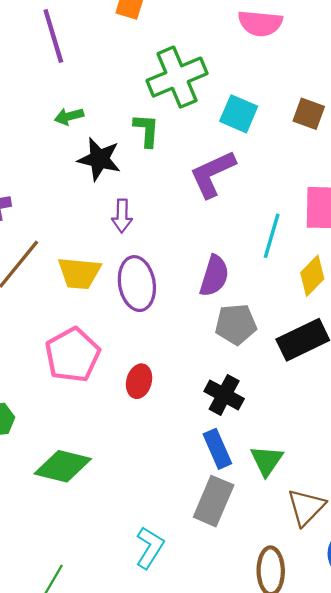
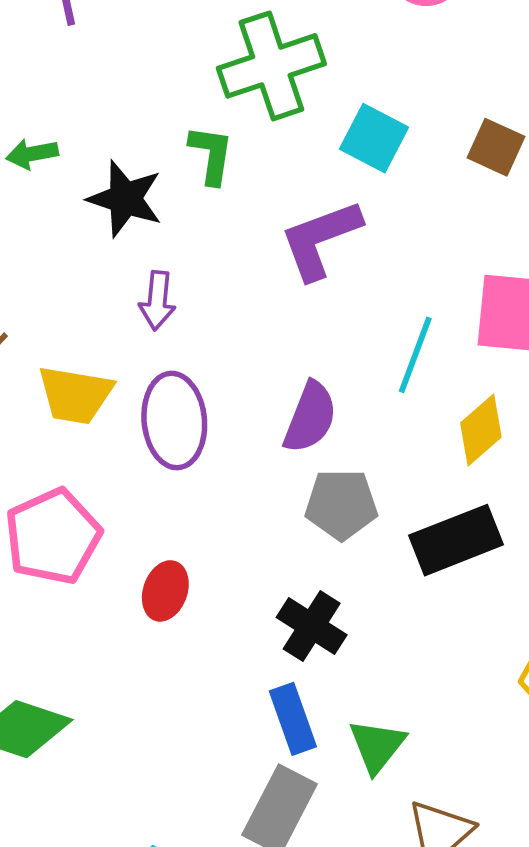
green arrow: (69, 116) -> (32, 154), moved

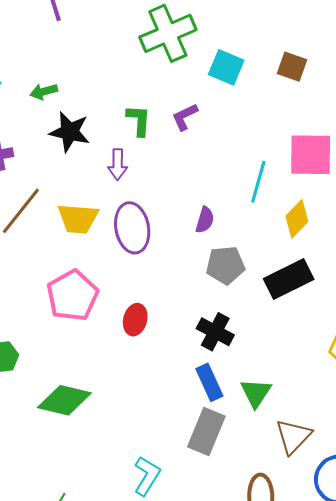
green L-shape: (211, 155) -> (139, 120), moved
black star: (125, 199) -> (70, 132), moved
purple L-shape: (320, 239) -> (185, 117), moved, size x0.6
purple semicircle: (310, 417) -> (205, 220), size x0.7

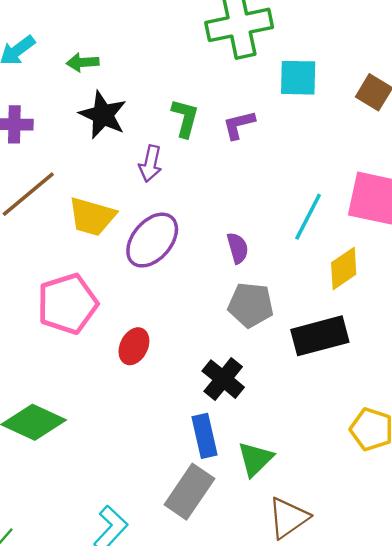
cyan square: (226, 67) -> (298, 78), turned -33
purple semicircle: (205, 220) -> (238, 248), turned -44
purple ellipse: (132, 228) -> (152, 240), turned 39

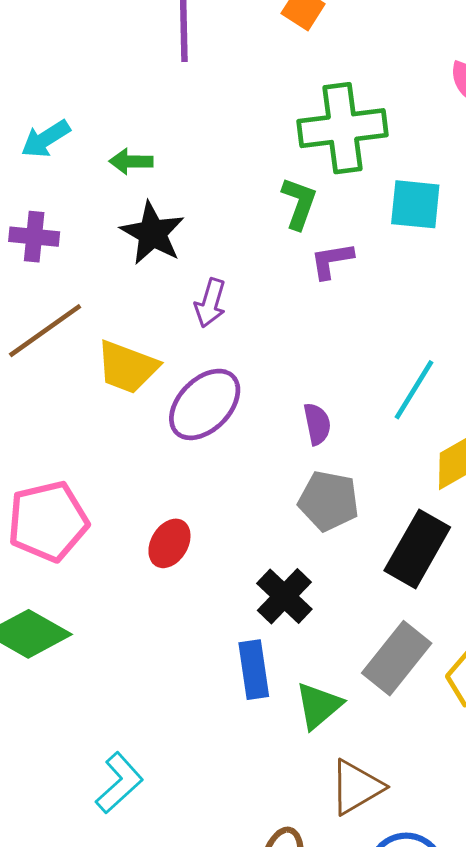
green L-shape: (185, 118) -> (299, 203), moved
pink pentagon: (67, 304) -> (48, 521), moved
black rectangle: (320, 336) -> (417, 549), turned -50
gray rectangle: (189, 492) -> (397, 658), moved

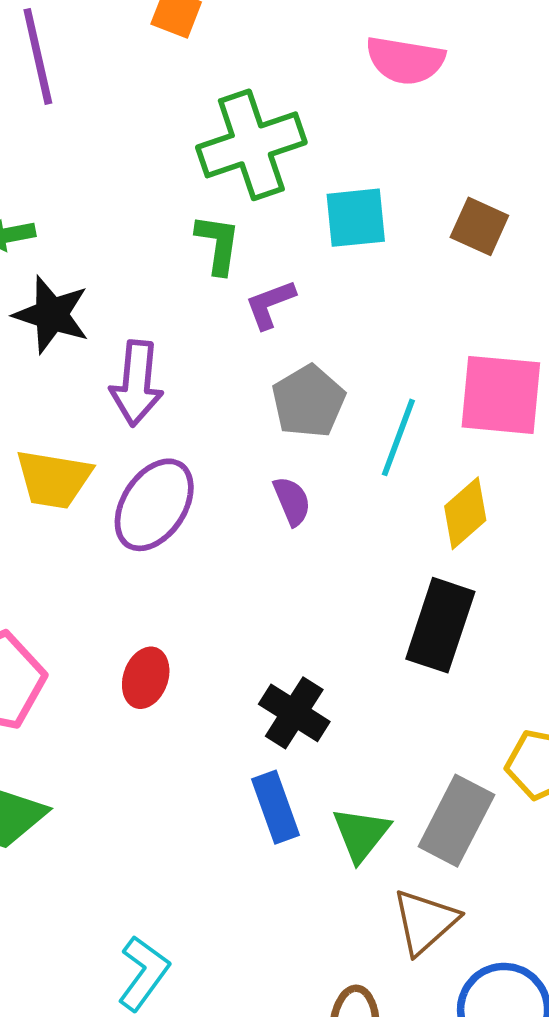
purple arrow: (210, 303) -> (137, 383), size x1.4
gray pentagon: (329, 501) -> (308, 401), moved, turned -30
gray rectangle: (397, 658) -> (456, 821), moved

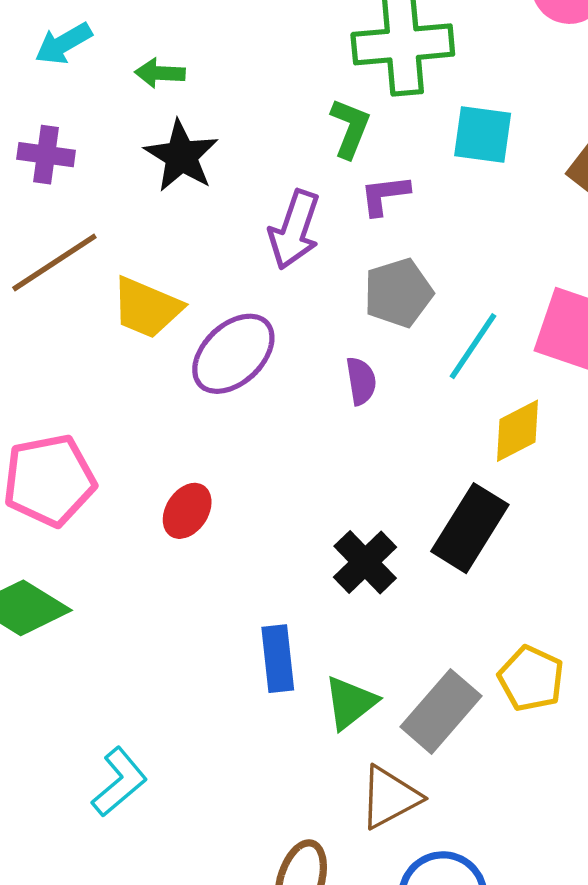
purple arrow: (137, 383) -> (294, 230), moved
black cross: (294, 713) -> (365, 562), moved

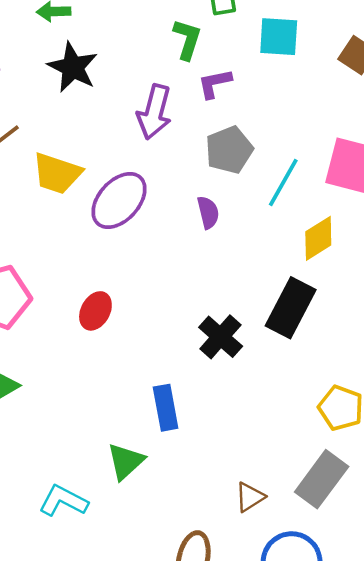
green triangle: (350, 703) -> (126, 461), moved
gray rectangle: (441, 711) -> (322, 479), moved
cyan L-shape: (119, 782) -> (63, 501), turned -108
brown triangle: (390, 797) -> (250, 497), size x0.7

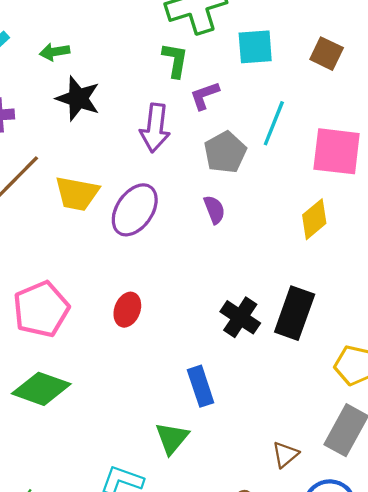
cyan line: (283, 183) -> (274, 123), moved
black rectangle: (291, 308) -> (295, 313), moved

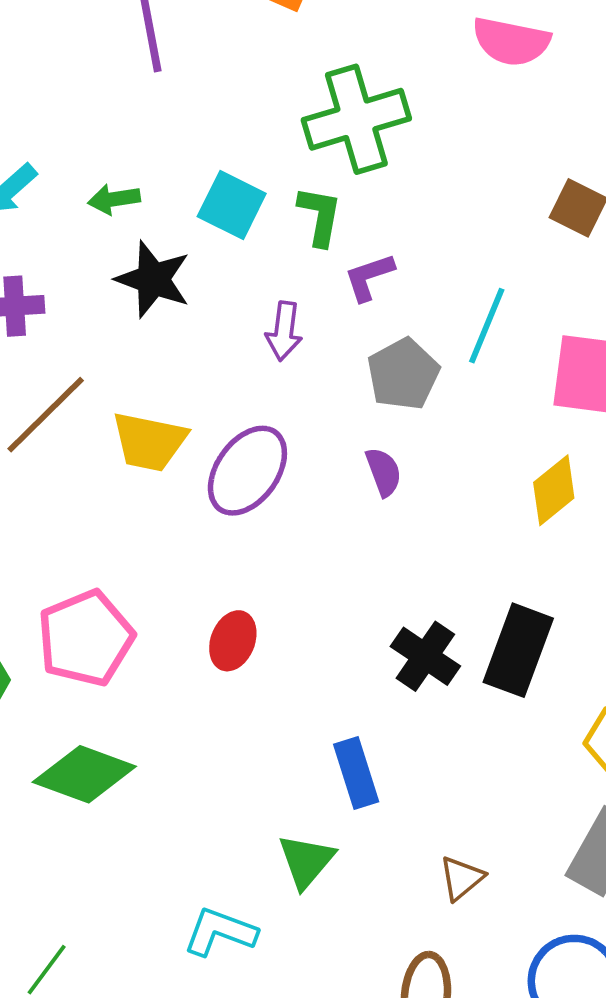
cyan square: (255, 47) -> (232, 205), moved, turned 30
purple arrow: (155, 128) -> (284, 331), size x0.7
brown triangle: (285, 454) -> (462, 878), moved

